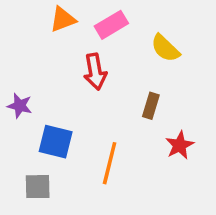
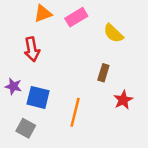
red arrow: (95, 72) -> (32, 49), moved
purple star: (20, 106) -> (13, 86), moved
gray square: (38, 187) -> (26, 128), turned 30

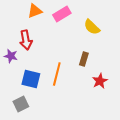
purple star: (13, 86) -> (11, 56), moved
orange line: (75, 112) -> (57, 74), moved
gray square: (26, 128) -> (21, 104), turned 35

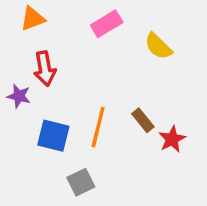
orange triangle: (35, 11) -> (33, 19), moved
brown rectangle: (84, 59) -> (143, 120), moved, turned -56
gray square: (21, 104) -> (81, 182), moved

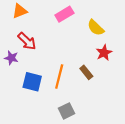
red arrow: (45, 69) -> (27, 41), turned -36
red star: (172, 139) -> (104, 53), moved
gray square: (81, 182) -> (67, 111), moved

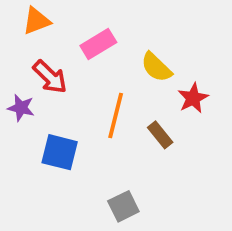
pink rectangle: (64, 14) -> (98, 44), moved
yellow semicircle: (96, 28) -> (156, 67), moved
orange line: (59, 77) -> (116, 116), moved

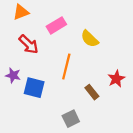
red star: (193, 98) -> (116, 79), moved
purple star: (21, 108) -> (13, 75), moved
brown rectangle: (160, 135) -> (92, 92), moved

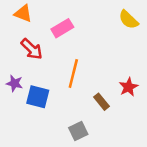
orange triangle: (21, 12) -> (23, 13), turned 42
yellow semicircle: (90, 39) -> (128, 20), moved

